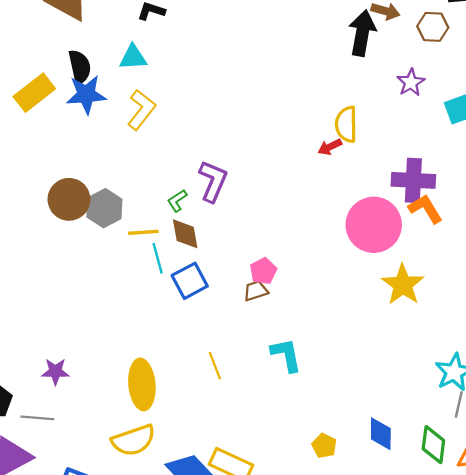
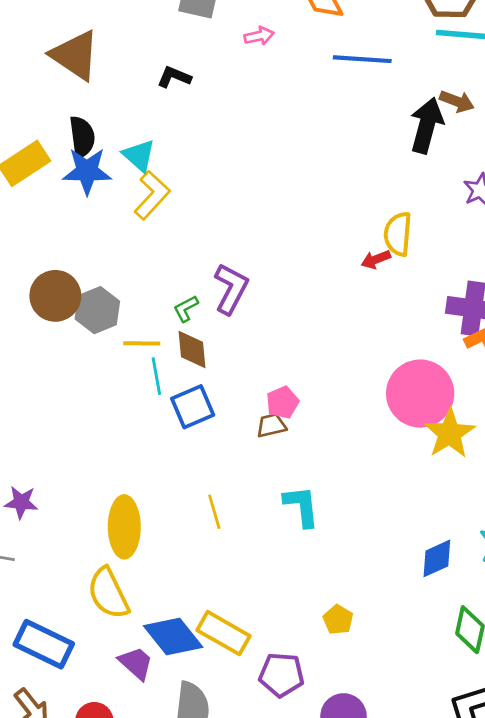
cyan triangle: (133, 57) -> (139, 155), moved, turned 40
pink circle: (374, 225) -> (420, 394), moved
blue diamond: (381, 434) -> (437, 558), moved, turned 60
yellow semicircle: (134, 440) -> (108, 593), turned 78

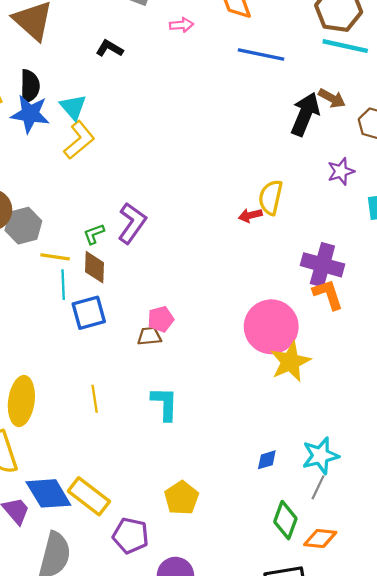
blue diamond: (437, 558) -> (267, 460), size x0.7
yellow pentagon: (338, 620) -> (182, 498), size x1.4

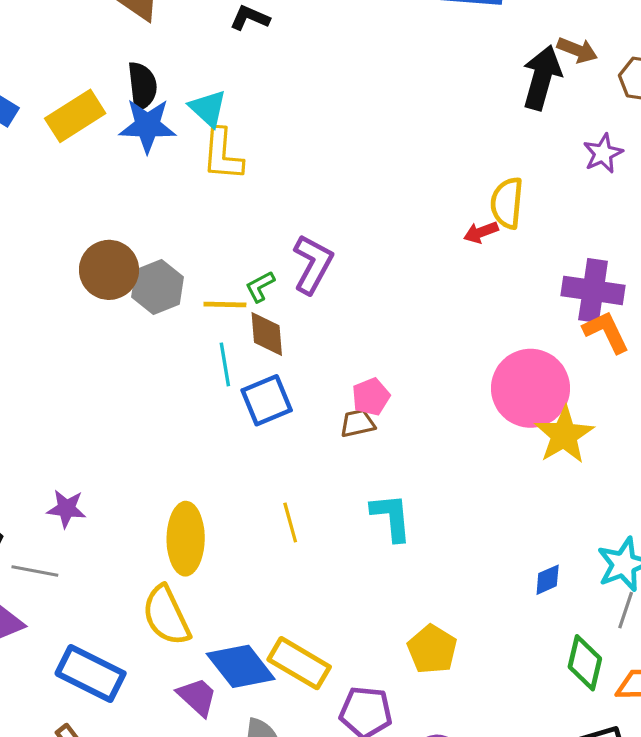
yellow L-shape: (79, 140) -> (223, 154), turned 141
yellow line: (55, 257) -> (225, 304), moved

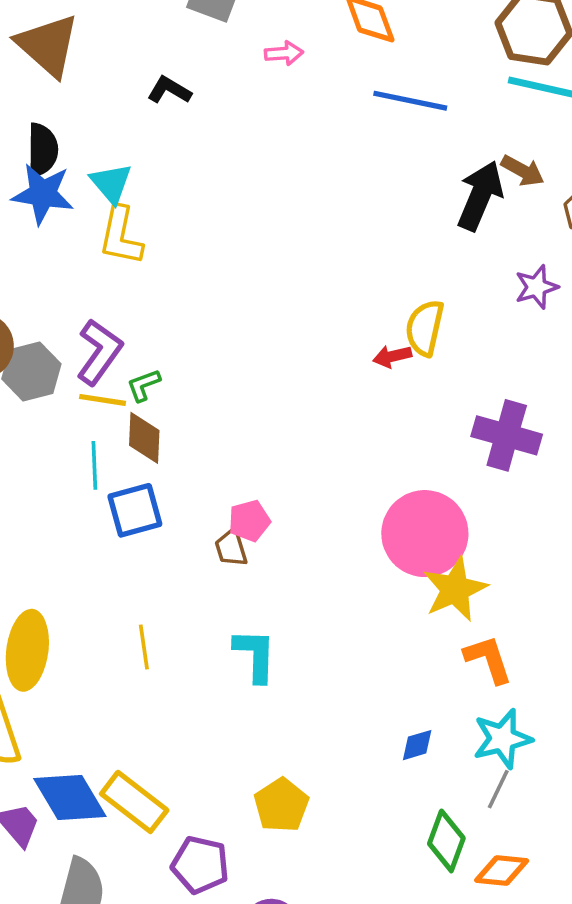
purple L-shape: (313, 264) -> (99, 352), moved
orange L-shape: (606, 332) -> (488, 659), moved
brown trapezoid: (358, 423) -> (231, 548), turned -102

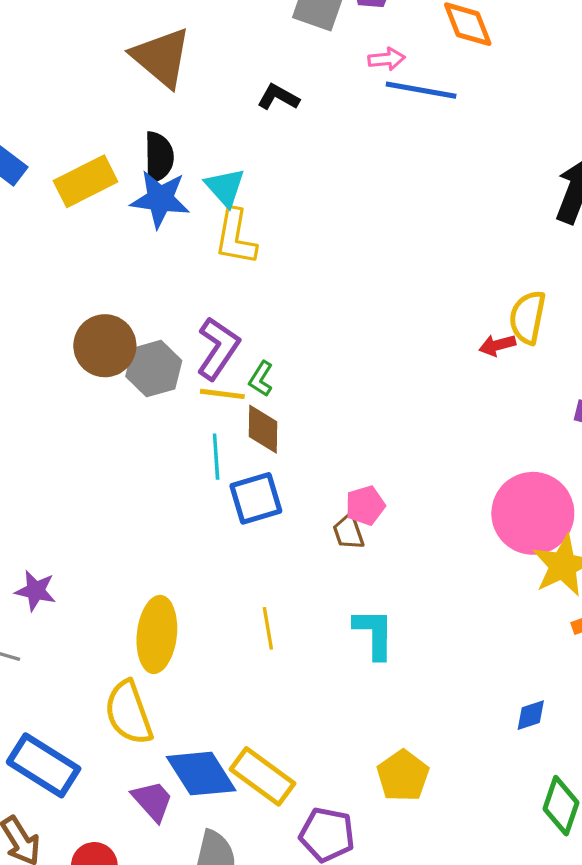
blue line: (410, 101) -> (421, 90), moved
green L-shape: (144, 385) -> (261, 379), turned -36

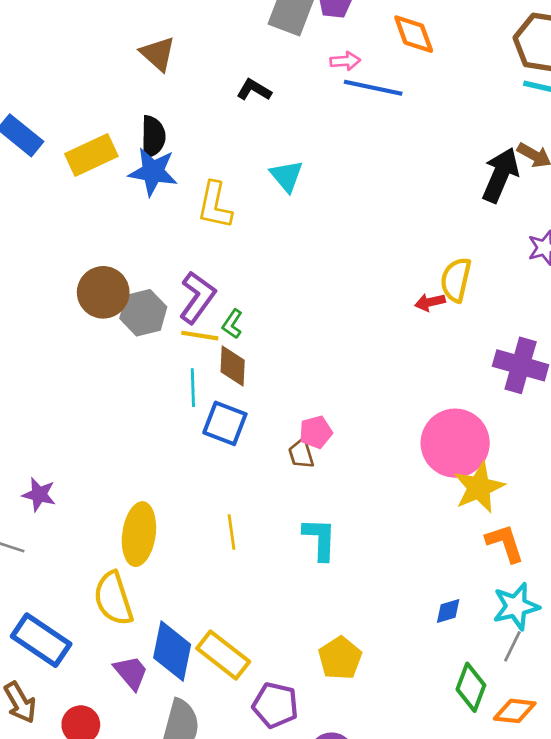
brown triangle: (161, 57) -> (158, 54), size x0.7
cyan triangle: (225, 187) -> (286, 176), moved
blue square: (256, 498) -> (225, 423), turned 36
blue diamond: (201, 774) -> (172, 651), turned 42

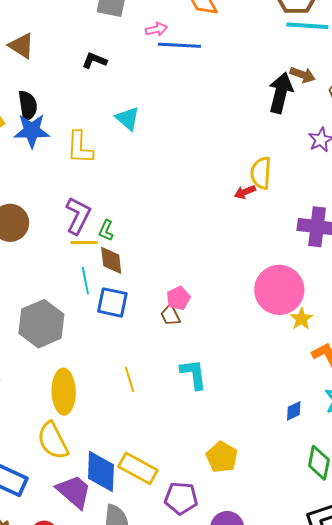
gray hexagon: (143, 313) -> (41, 324), moved, size x1.4
yellow star: (479, 487) -> (301, 319), size x0.6
purple trapezoid: (131, 673) -> (74, 492), size x1.4

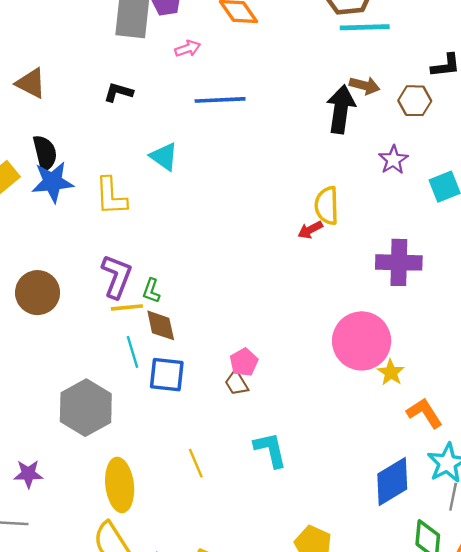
blue line: (179, 45) -> (220, 100), moved
blue diamond: (294, 411) -> (392, 481), size x2.0

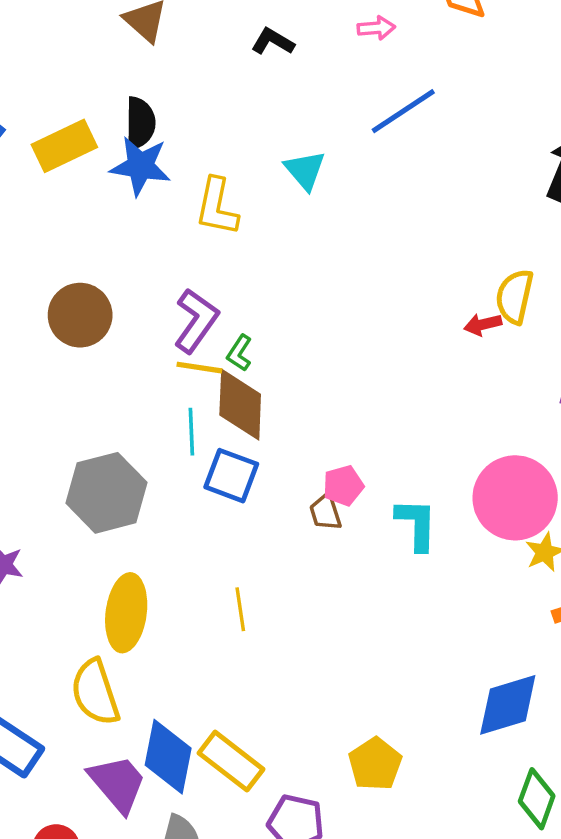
black L-shape: (118, 92) -> (273, 42), moved
blue line: (220, 100) -> (403, 111), turned -45
brown diamond: (161, 325) -> (240, 405), size x1.4
cyan L-shape: (270, 450) -> (416, 524), moved

